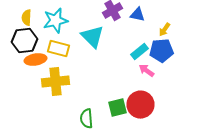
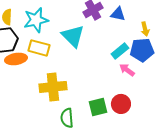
yellow arrow: (164, 30) -> (145, 29), turned -48
yellow cross: (56, 82) -> (53, 87), moved
red circle: (140, 105) -> (121, 104), size x0.7

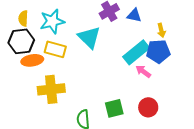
cyan rectangle: (120, 51) -> (136, 52), size x1.5
yellow cross: (53, 87) -> (51, 89), moved
red circle: (121, 104) -> (148, 107), moved

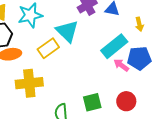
yellow rectangle: (55, 49) -> (48, 48), moved, turned -50
blue pentagon: (158, 51) -> (139, 58), moved

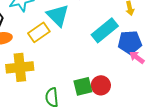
pink arrow: (121, 65) -> (137, 57), moved
red circle: (126, 101) -> (101, 85), moved

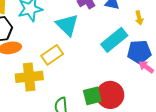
yellow rectangle: (39, 32) -> (52, 55), moved
red circle: (101, 85) -> (110, 95), size x1.4

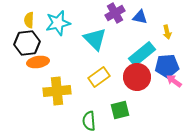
yellow rectangle: (52, 55) -> (99, 77), moved
red circle: (110, 95) -> (137, 77), moved

